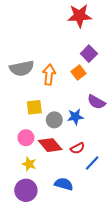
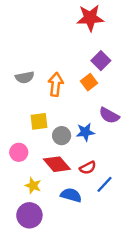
gray semicircle: (22, 68) -> (25, 77), size x0.7
pink circle: (26, 138) -> (19, 152), moved
blue semicircle: (64, 184) -> (71, 195), moved

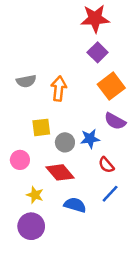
purple square: (101, 61) -> (98, 52), moved
orange square: (89, 82) -> (111, 86), moved, size x1.5
red semicircle: (88, 168) -> (106, 165), moved, turned 77

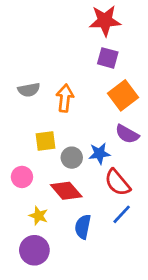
purple square: (98, 52) -> (108, 58), turned -30
red semicircle: (106, 165) -> (117, 182), size x1.5
blue semicircle: (75, 205) -> (83, 227), turned -95

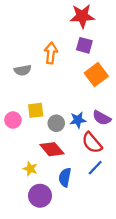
orange arrow: (65, 98) -> (51, 53), moved
purple semicircle: (127, 134) -> (102, 118), moved
pink circle: (22, 177) -> (13, 120), moved
purple circle: (34, 250) -> (40, 196), moved

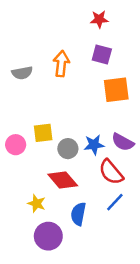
red star: (82, 16) -> (99, 19), size x0.6
gray semicircle: (23, 70) -> (22, 73), moved
orange square: (96, 75) -> (116, 90), turned 30

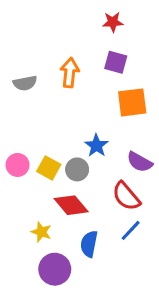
yellow square: (43, 133) -> (49, 168), moved, turned 36
blue star: (94, 145) -> (96, 146), moved, turned -30

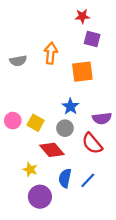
purple square: (116, 62) -> (92, 39), moved
orange square: (132, 102) -> (82, 72), moved
purple semicircle: (140, 162) -> (102, 118), turned -36
gray circle: (77, 169) -> (65, 128), moved
blue line: (131, 230) -> (88, 180), moved

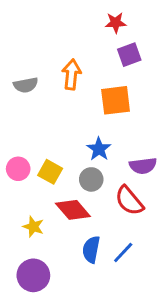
purple square: (92, 39) -> (129, 55), turned -35
yellow star: (30, 169) -> (33, 227), moved
purple circle: (40, 197) -> (33, 275), moved

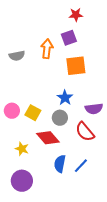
purple square: (129, 55) -> (69, 38), moved

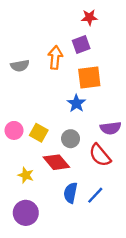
blue star: (65, 98) -> (76, 103), moved

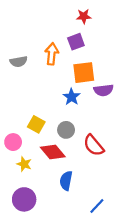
purple semicircle: (111, 128) -> (104, 90), moved
pink circle: (14, 130) -> (13, 142), moved
blue line: (95, 195) -> (97, 206), moved

